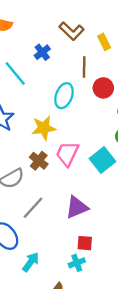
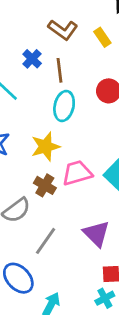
brown line: (84, 67) -> (60, 70), moved
pink trapezoid: (67, 154) -> (77, 173), turned 56
purple triangle: (77, 207) -> (96, 234), turned -45

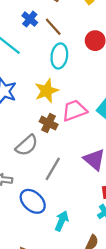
brown line: (60, 70) -> (53, 27), turned -30

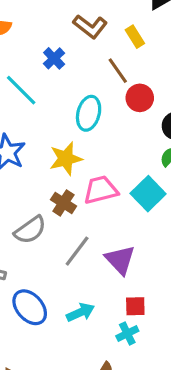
brown line: (53, 27) -> (118, 71), moved
gray line: (53, 169) -> (77, 251), moved
cyan arrow: (62, 221) -> (80, 312), moved, turned 36

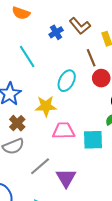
blue cross: (54, 58) -> (56, 32), moved
cyan square: (148, 194) -> (93, 140), turned 30
brown cross: (63, 203) -> (17, 123), moved

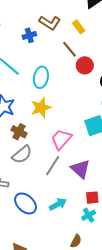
blue cross: (56, 32) -> (29, 35), turned 32
cyan ellipse: (67, 81) -> (41, 77), moved
pink trapezoid: (64, 131) -> (61, 139), moved, turned -30

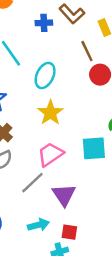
yellow star: (41, 108) -> (50, 113), moved, turned -30
cyan arrow: (58, 204) -> (38, 225), moved

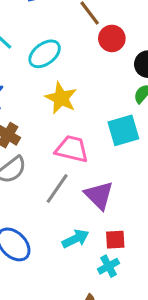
cyan ellipse: (45, 75) -> (45, 54), turned 40
pink trapezoid: (50, 154) -> (72, 149), turned 60

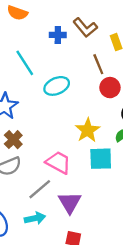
yellow star: (61, 98) -> (87, 130), moved
cyan arrow: (75, 239) -> (35, 218), moved

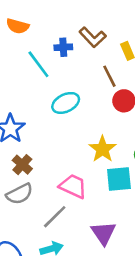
cyan line: (25, 63) -> (38, 64), moved
purple triangle: (70, 202) -> (103, 233), moved

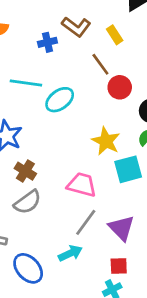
cyan line: (38, 64) -> (26, 83), moved, turned -36
gray line: (55, 217) -> (86, 222), moved

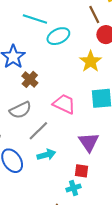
yellow star: (106, 141) -> (91, 61), moved
brown cross: (25, 171) -> (30, 79), moved
gray line: (86, 222) -> (38, 131), moved

